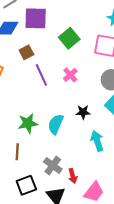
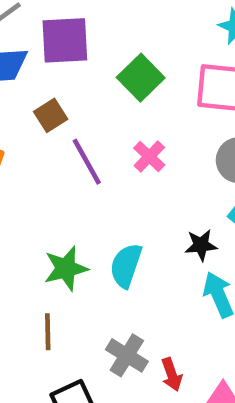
black star: (83, 112) -> (201, 245), moved

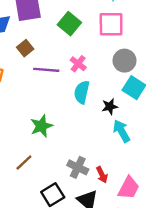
purple line: (87, 162) -> (46, 70), turned -50
cyan semicircle: (126, 266) -> (82, 92), moved
brown line: (48, 332) -> (24, 162), moved, turned 54

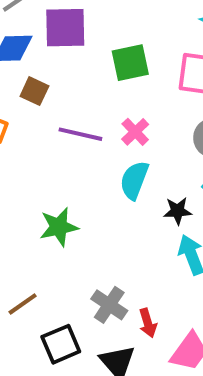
green square: (69, 24) -> (130, 63), turned 30
brown square: (25, 48) -> (34, 91), moved, turned -35
brown line: (24, 162) -> (23, 304), moved

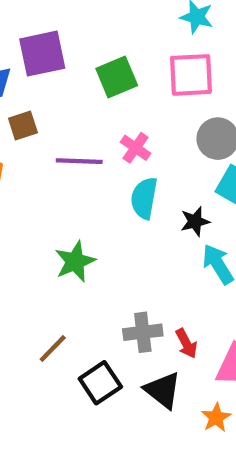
brown square: (34, 91) -> (23, 125), turned -32
gray cross: (109, 305) -> (143, 332), turned -30

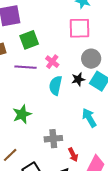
green square: (117, 77) -> (29, 40), moved
black star: (195, 221) -> (78, 79), moved
gray cross: (143, 332) -> (53, 139), moved

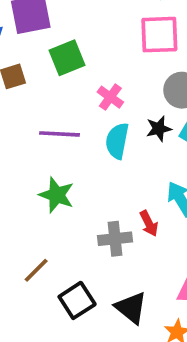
purple line: (25, 67) -> (60, 134), moved
green star: (22, 114) -> (57, 195), turned -30
red arrow: (73, 155) -> (149, 223), moved

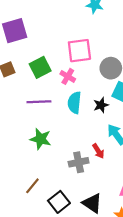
pink square: (159, 35) -> (79, 51), moved
green square: (67, 58) -> (40, 67), moved
black star: (159, 129) -> (101, 105), moved

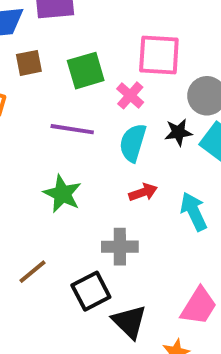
black star: (101, 105) -> (178, 132), moved
red arrow: (98, 151) -> (143, 192), moved, turned -88
black square: (59, 202) -> (91, 291), moved

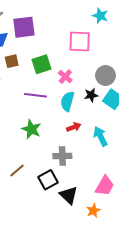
pink square: (159, 55) -> (80, 42), moved

